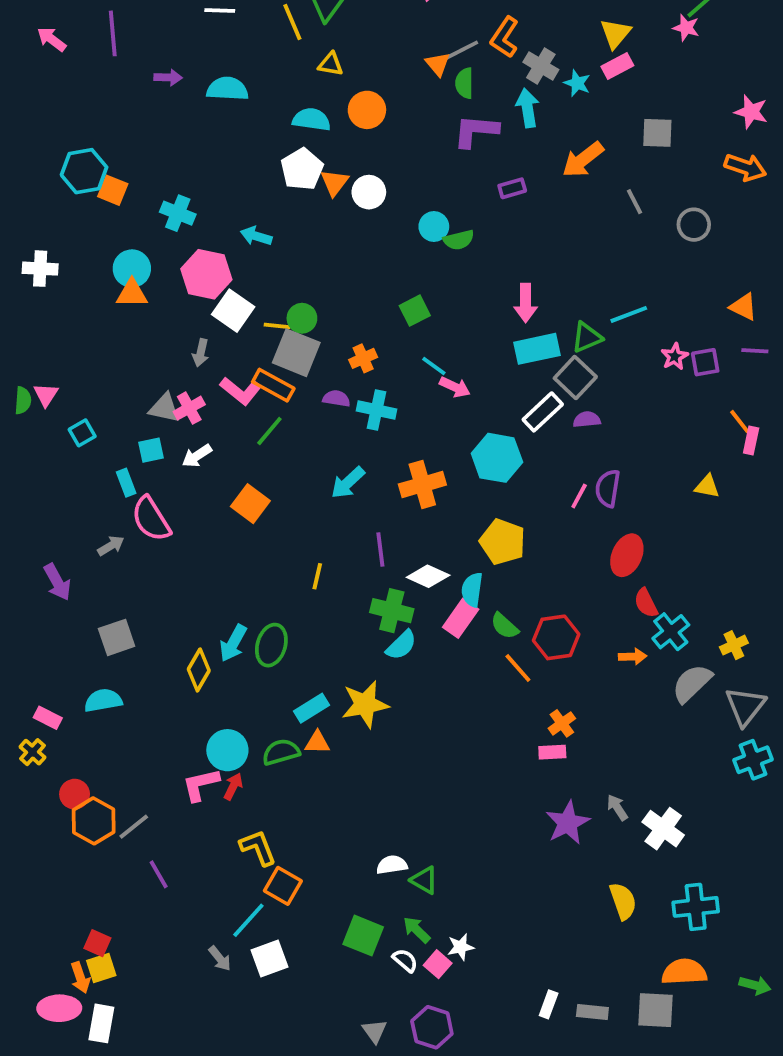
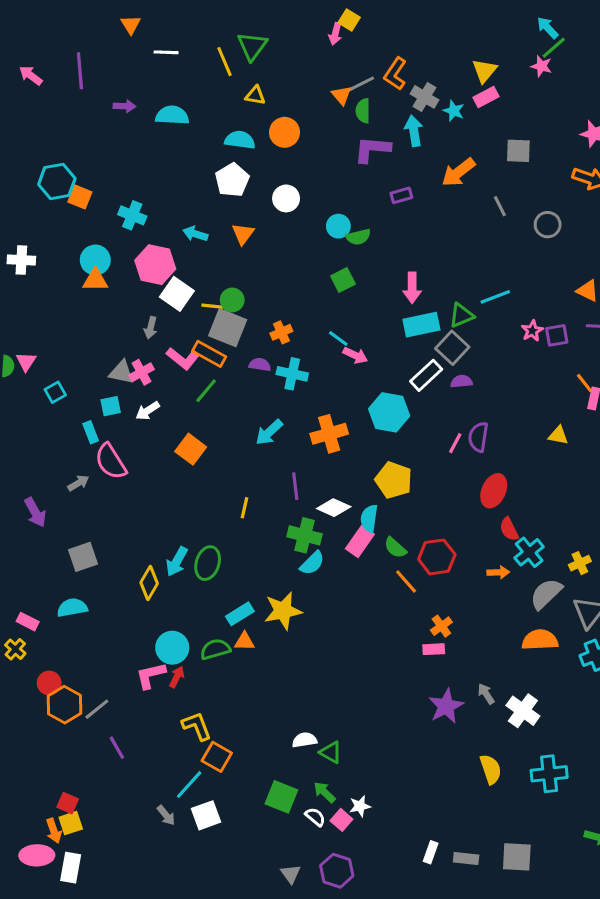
orange triangle: (334, 183) -> (243, 234), moved
green square: (415, 311) -> (343, 280), moved
orange semicircle: (684, 972) -> (540, 640), moved

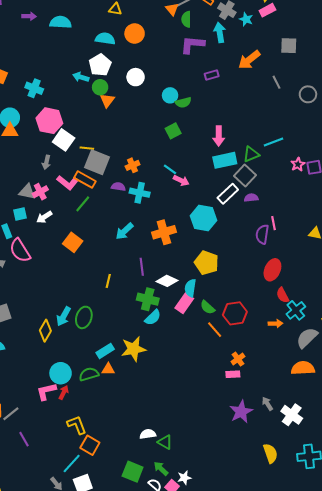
cyan arrow: (195, 234) -> (81, 77), moved
green circle: (232, 300) -> (100, 87), moved
pink line: (455, 443) -> (273, 223), moved, turned -40

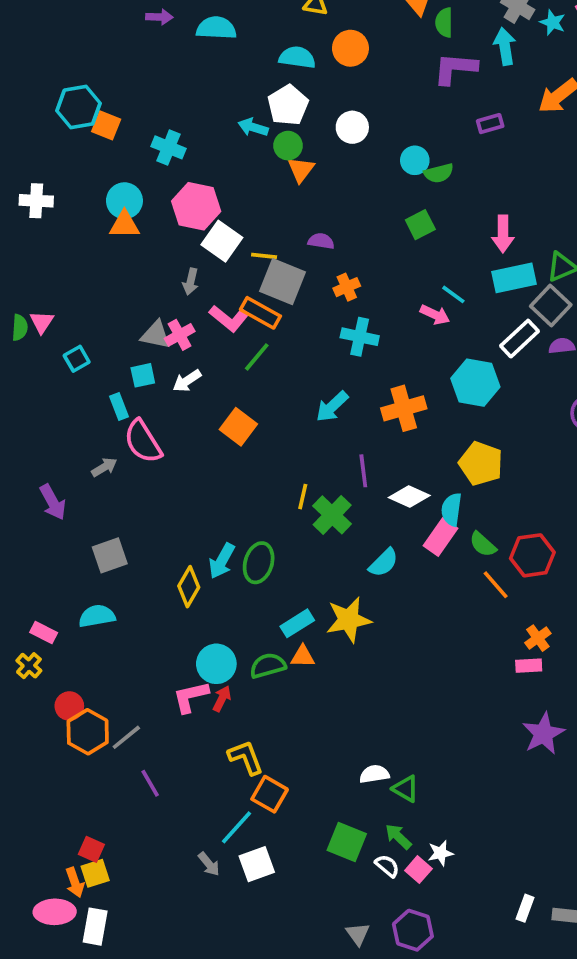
cyan line: (170, 169) -> (453, 294), moved
purple semicircle: (118, 187) -> (321, 241), moved
green cross: (148, 299) -> (332, 515), moved, turned 30

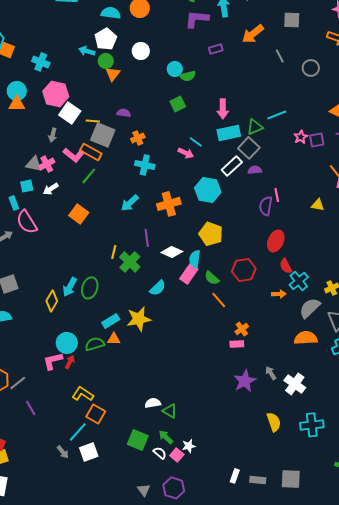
red hexagon: (532, 555) -> (244, 270), moved
yellow L-shape: (246, 757) -> (83, 394), turned -35

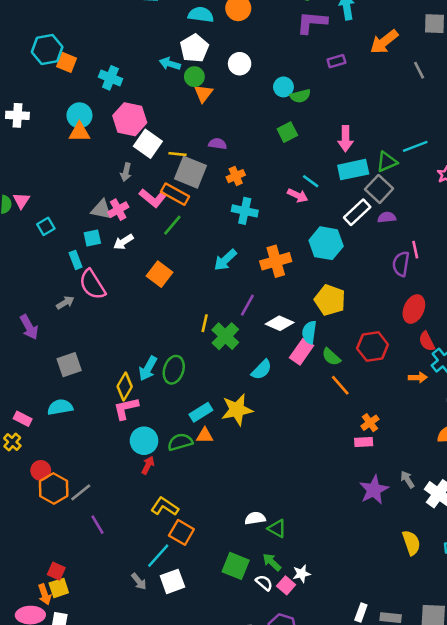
purple line: (147, 238) -> (247, 305), turned 36
pink L-shape: (53, 361) -> (126, 408), moved

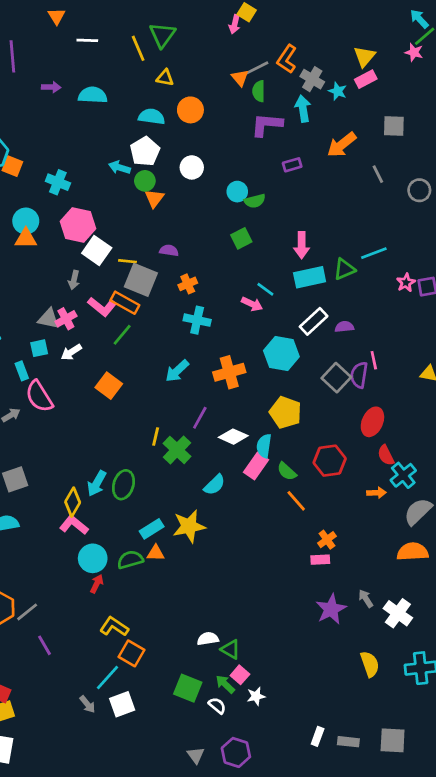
gray square: (379, 189) -> (336, 378), moved
pink L-shape: (126, 408) -> (74, 525), turned 52
pink square: (286, 585) -> (240, 675), moved

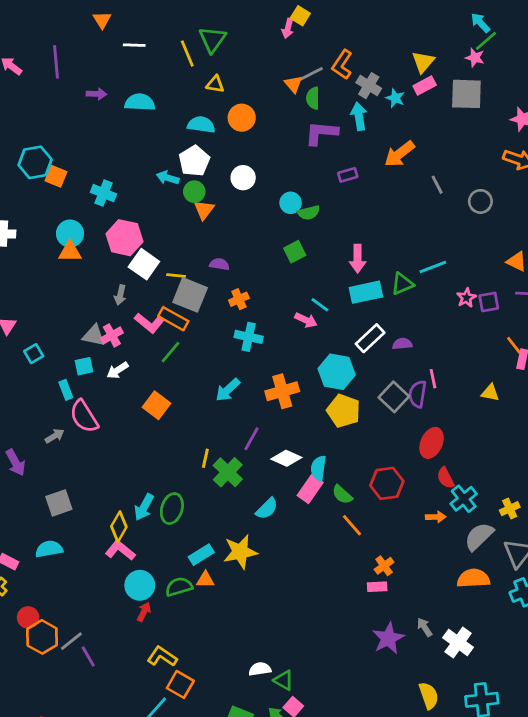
gray square: (394, 126) -> (466, 94), moved, size x1.4
yellow pentagon: (285, 412) -> (344, 411), moved
purple line: (45, 645) -> (88, 657), moved

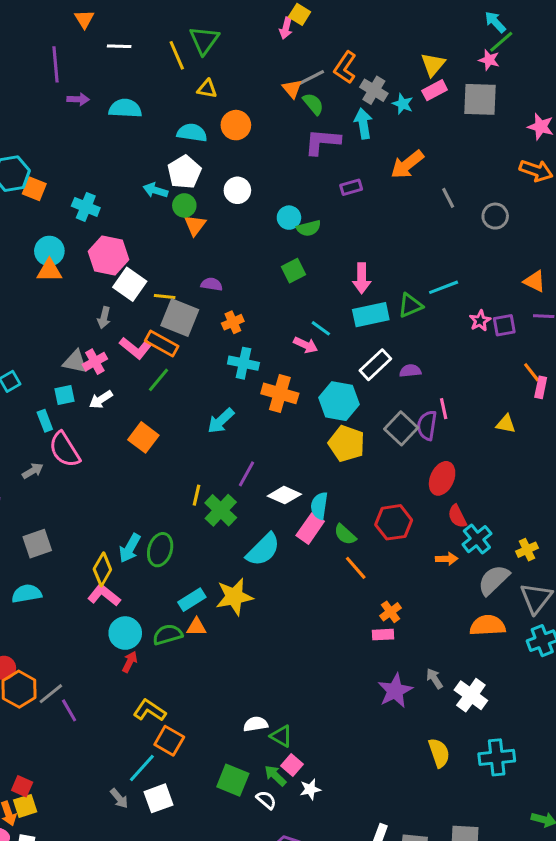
purple line: (56, 62) -> (55, 64), moved
green semicircle: (313, 98) -> (313, 104), turned 140
orange cross: (282, 391) -> (280, 393), moved, turned 32
cyan semicircle: (267, 509) -> (263, 550), size x1.4

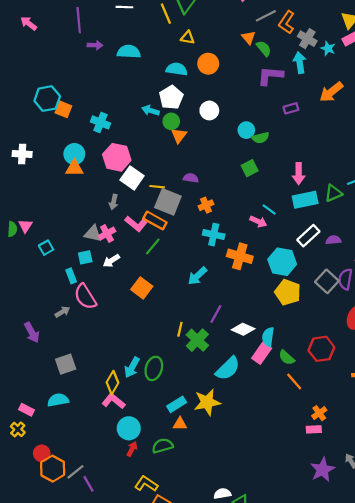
gray line: (310, 78) -> (266, 16), moved
green semicircle: (168, 635) -> (163, 446), moved

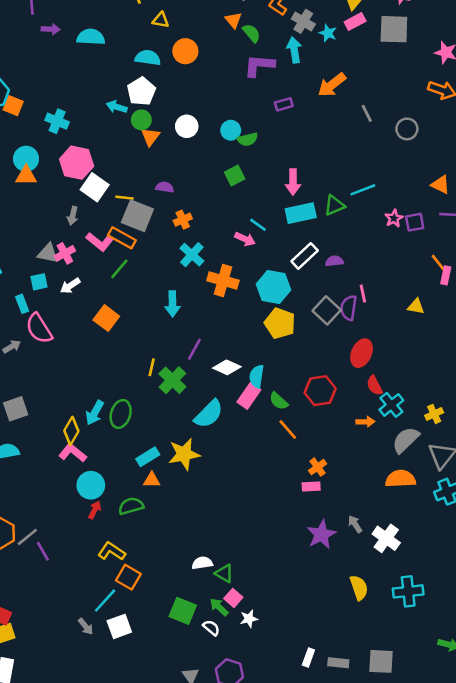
white circle: (209, 110) -> (187, 126), moved
cyan cross: (214, 235) -> (192, 255), turned 30
cyan arrow: (197, 276) -> (172, 304), turned -48

